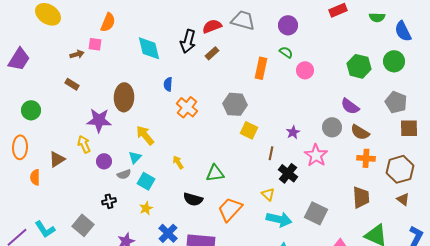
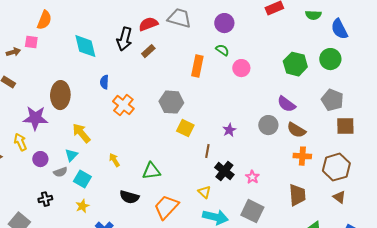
pink star: (316, 155) -> (252, 177), moved, size x0.6

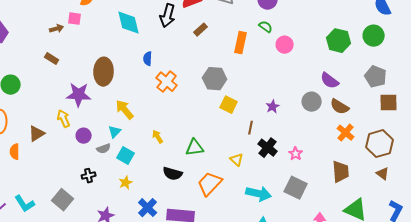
brown rectangle: (148, 51) -> (201, 30), moved
orange cross: (302, 156) -> (346, 133), turned 36
yellow triangle: (204, 192) -> (237, 160), moved

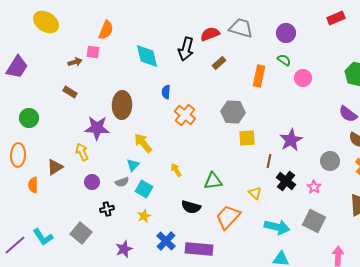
gray circle: (312, 102) -> (330, 161), moved
yellow square: (229, 105) -> (247, 138), turned -30
purple star: (273, 107) -> (291, 140), size x1.6
purple circle: (84, 136) -> (92, 182), moved

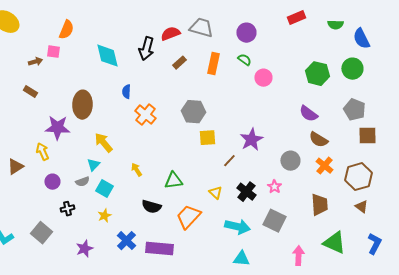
orange rectangle: (259, 76) -> (213, 64), moved
brown line: (269, 161) -> (229, 161), turned 32
black cross: (286, 181) -> (246, 192), moved

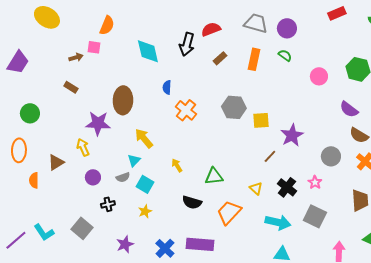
gray trapezoid: (201, 28) -> (256, 23), moved
pink circle: (263, 78) -> (319, 76), moved
yellow square: (207, 138) -> (261, 120), moved
blue cross: (126, 241) -> (165, 248), moved

